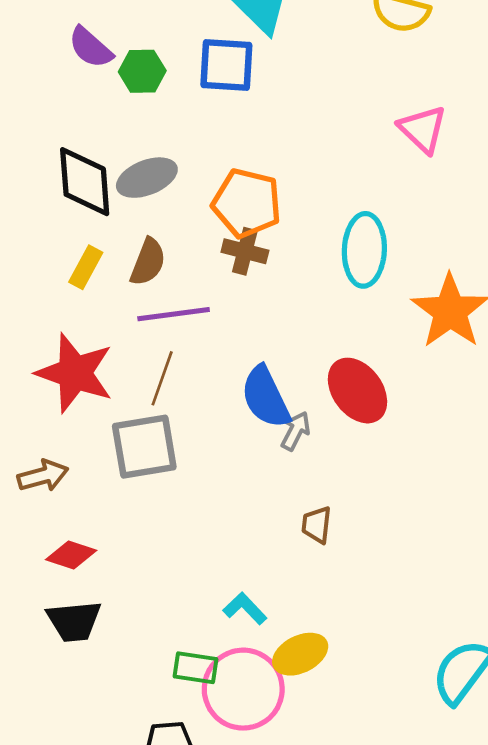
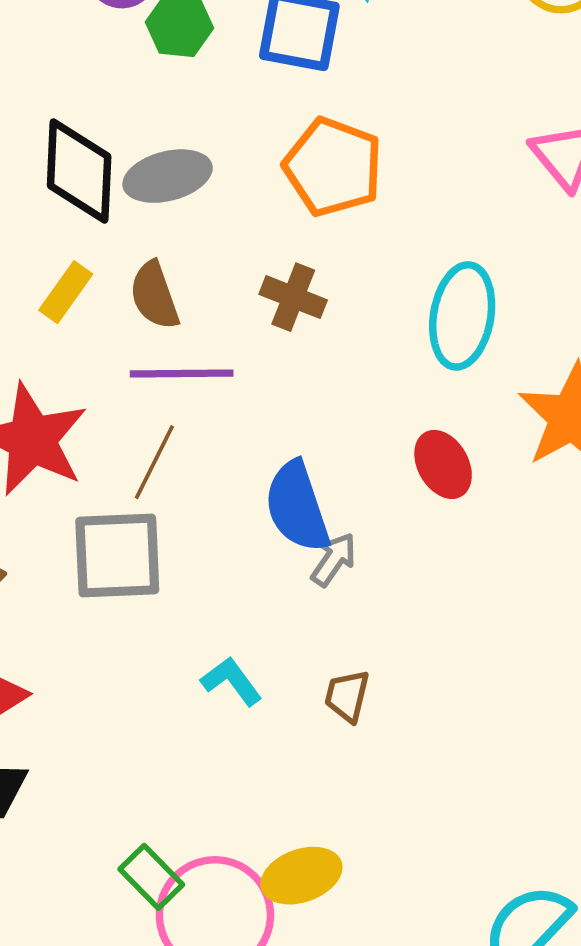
orange pentagon: (247, 203) -> (333, 167), moved
brown semicircle: (148, 262) -> (154, 295), turned 132
red ellipse: (357, 391) -> (443, 464), moved, size x0.7
cyan L-shape: (245, 608) -> (232, 681), moved
green rectangle: (196, 668) -> (151, 877), turned 30

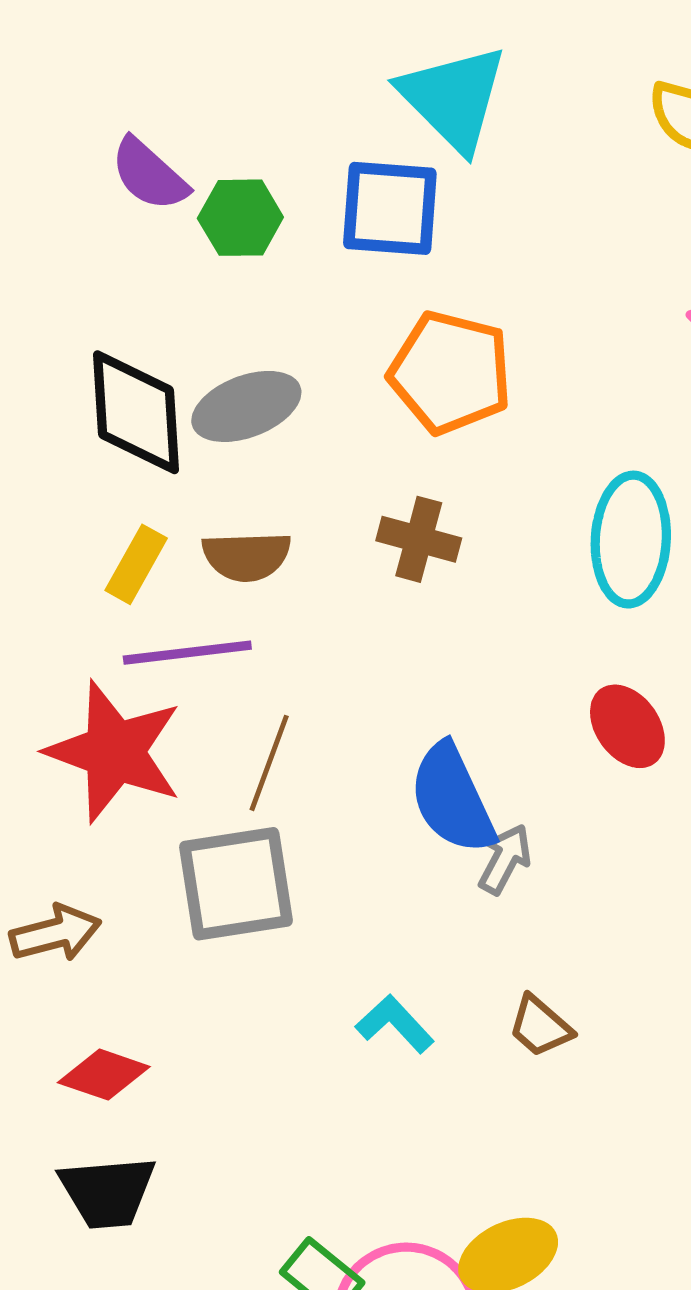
brown semicircle: (154, 295) -> (246, 556), turned -66
purple line: (182, 374) -> (187, 653), moved
brown trapezoid: (347, 696) -> (540, 1026), turned -56

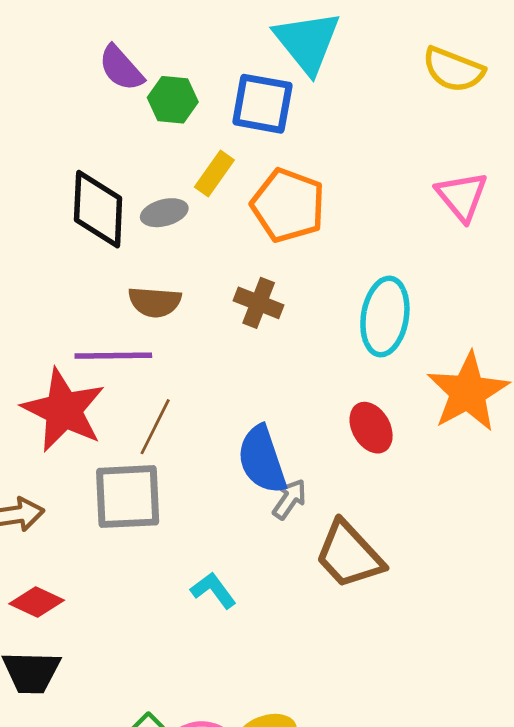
gray ellipse: (246, 406) -> (164, 213), size x0.7
yellow rectangle: (136, 564) -> (214, 173), moved
brown trapezoid: (540, 1026) -> (349, 555), moved, size x1.8

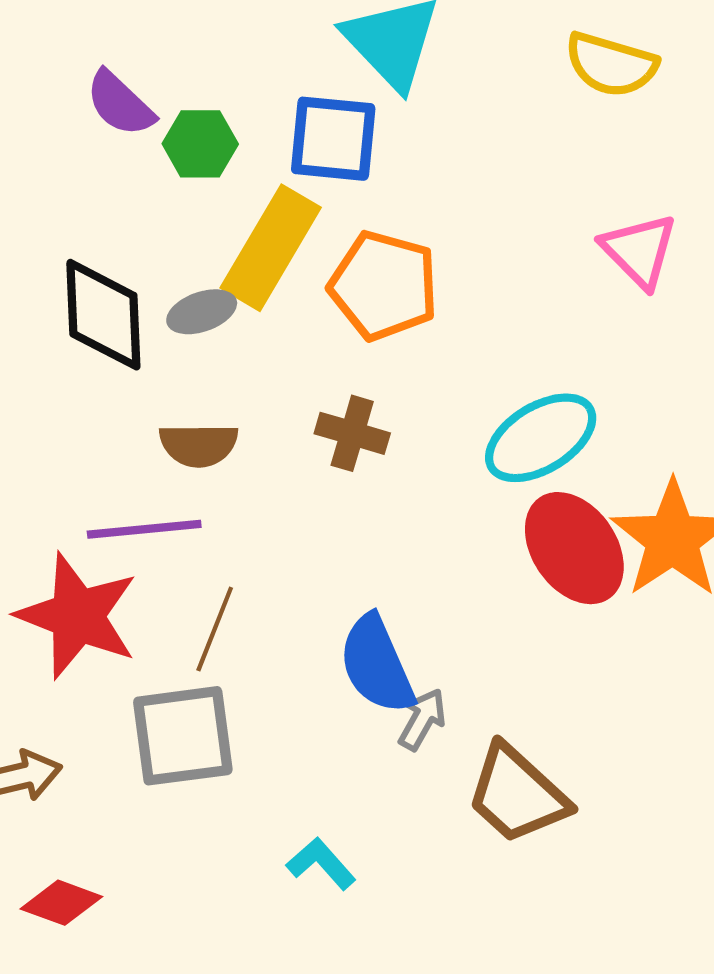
yellow rectangle: (214, 173) -> (271, 248), size x1.8
cyan ellipse: (385, 317) -> (541, 438), turned 54
red ellipse: (371, 428) -> (574, 548), moved, size x1.5

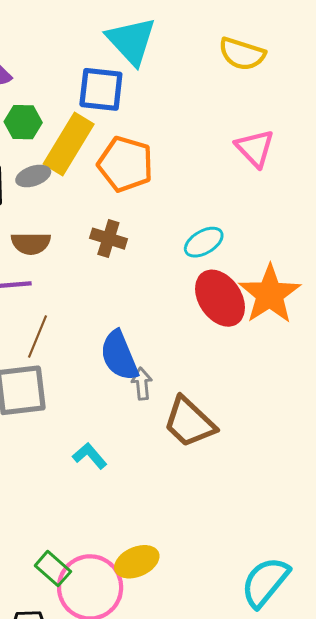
green hexagon: (200, 144) -> (23, 122), moved
cyan ellipse: (541, 438) -> (204, 242), size x0.7
gray arrow: (422, 719) -> (142, 384), turned -36

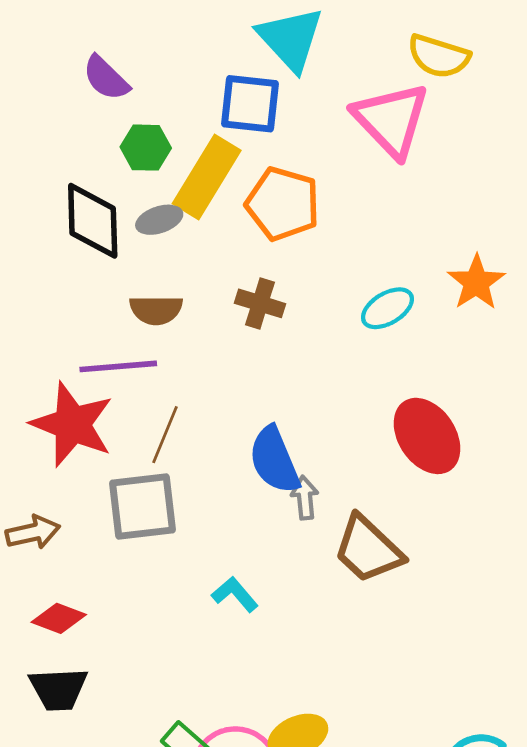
pink triangle: (255, 148) -> (391, 120), moved, size x1.5
orange star: (270, 294) -> (476, 282), moved, size x0.7
red ellipse: (220, 298) -> (427, 436), moved

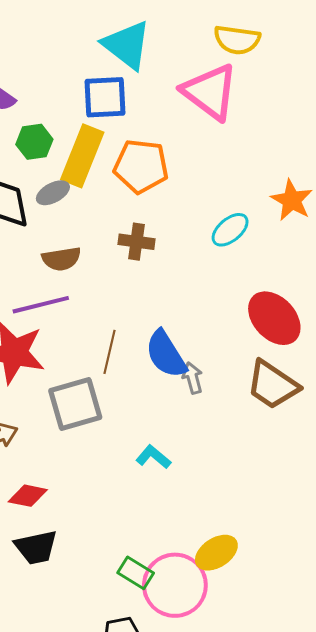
brown line: (165, 435) -> (110, 352), moved
brown trapezoid: (368, 549) -> (273, 385), moved

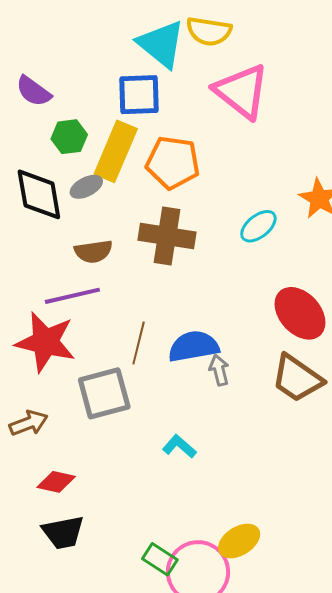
yellow semicircle: (237, 40) -> (209, 31), moved
brown cross: (136, 242) -> (167, 236), size x1.6
blue semicircle: (166, 354) -> (194, 346), turned 111

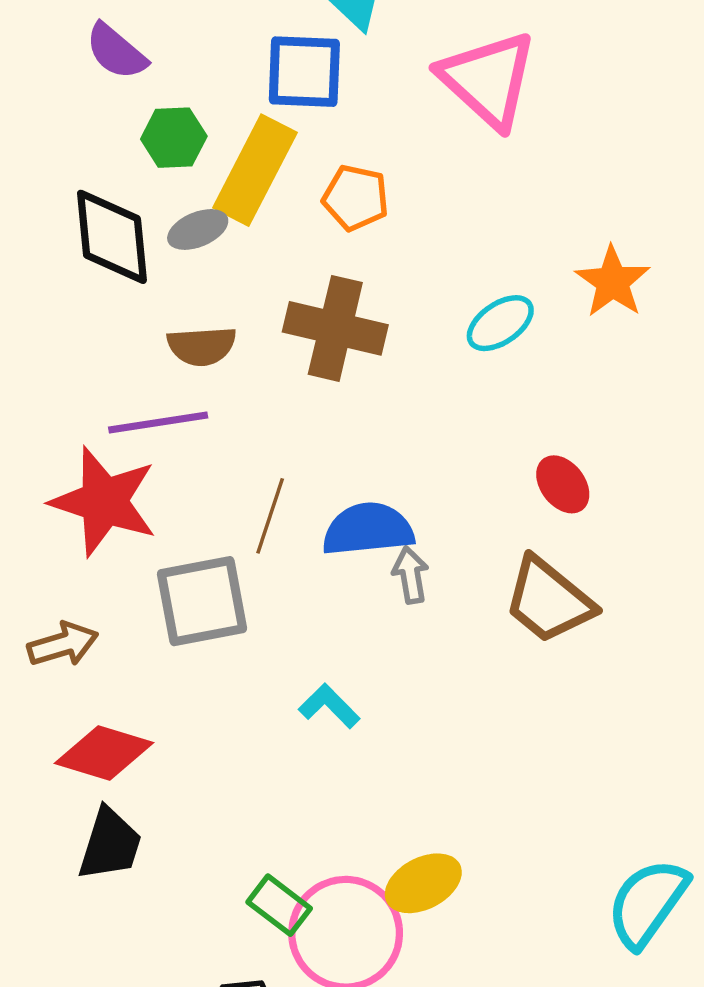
orange pentagon: (173, 163) -> (356, 198), size x0.7
red ellipse: (300, 313) -> (563, 484), size x0.6
red diamond: (56, 482) -> (104, 753), size x1.4
black trapezoid: (63, 532) -> (110, 844), turned -66

